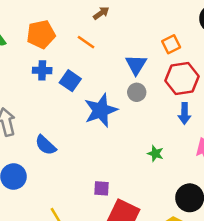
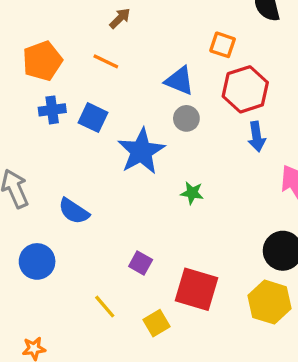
orange square: (171, 44) -> (223, 45), turned -36
blue triangle: (136, 65) -> (179, 81), turned -30
green star: (155, 154) -> (192, 193), moved
purple square: (102, 188) -> (141, 263), moved, turned 35

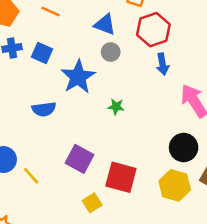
blue semicircle: (74, 211) -> (44, 109), moved, turned -40
purple square: (141, 263) -> (79, 159), size x1.6
yellow line: (105, 307) -> (31, 176), moved

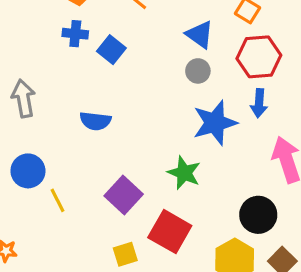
blue star: (78, 77) -> (215, 123), moved
green star: (116, 107) -> (184, 173), moved, size x1.5

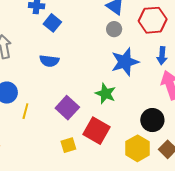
blue square: (111, 50) -> (52, 23), moved
blue arrow: (259, 103) -> (162, 56), moved
yellow line: (58, 200) -> (25, 111), turned 42

